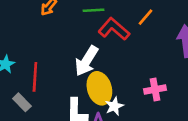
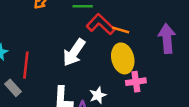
orange line: (146, 17) -> (121, 30), moved, turned 63
yellow ellipse: (99, 88) -> (123, 58), moved

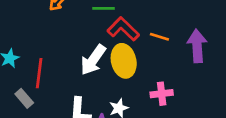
orange line: (121, 30) -> (159, 37), moved
yellow ellipse: (123, 58) -> (124, 61), moved

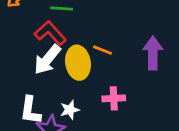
red L-shape: (123, 29) -> (50, 33), moved
orange line: (159, 37) -> (103, 50), moved

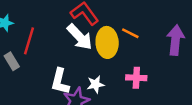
white arrow: (47, 59) -> (80, 37), turned -88

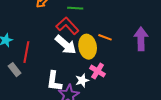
pink cross: (136, 78) -> (98, 71), moved, turned 35

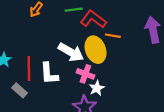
red L-shape: (67, 26) -> (93, 19), moved
pink cross: (98, 71) -> (85, 74), moved
white L-shape: (54, 81) -> (49, 74), moved

